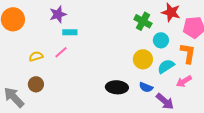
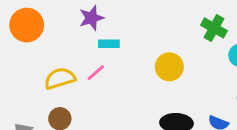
yellow semicircle: (36, 56) -> (60, 78), size x1.5
yellow circle: (143, 59) -> (169, 67), moved

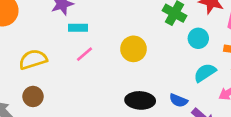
pink line: (96, 73) -> (85, 54), moved

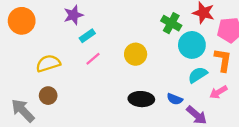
cyan rectangle: (78, 28) -> (87, 36), turned -35
cyan circle: (198, 38) -> (192, 45), size x1.5

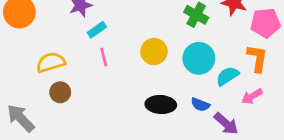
cyan circle: (192, 45) -> (199, 58), moved
pink line: (93, 59) -> (104, 57), turned -63
brown circle: (48, 96) -> (60, 92), moved

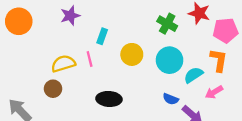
cyan rectangle: (97, 30) -> (102, 36), moved, turned -35
yellow semicircle: (51, 62) -> (63, 64), moved
black ellipse: (161, 105) -> (109, 99), moved

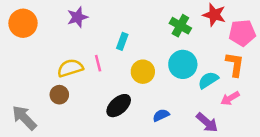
cyan rectangle: (102, 36) -> (122, 41), moved
yellow circle: (132, 54) -> (143, 72), moved
black ellipse: (109, 99) -> (119, 106), turned -45
blue semicircle: (171, 99) -> (161, 115), moved, turned 133

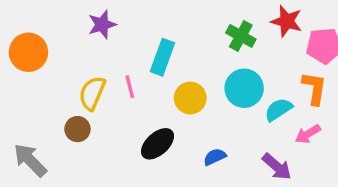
orange circle: (23, 23) -> (28, 52), moved
cyan rectangle: (122, 41) -> (162, 57), size x1.5
yellow semicircle: (70, 68) -> (92, 93), turned -50

